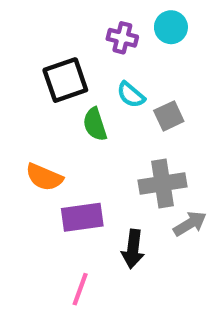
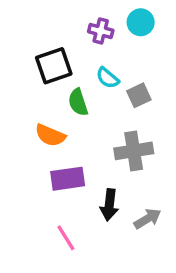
orange semicircle: (44, 177) -> (50, 135), moved
gray arrow: (190, 224) -> (148, 219), moved
pink line: (80, 289) -> (66, 238), turned -52

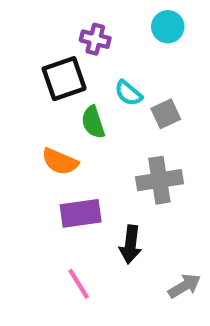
purple cross: (101, 31) -> (95, 39), moved
gray arrow: (148, 219) -> (184, 286), moved

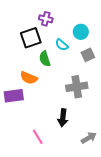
cyan circle: (168, 27) -> (81, 32), moved
gray square: (166, 114) -> (88, 55), moved
purple rectangle: (81, 213) -> (14, 96), moved

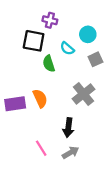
black square: (31, 38) -> (34, 41), turned 30
orange semicircle: (29, 78) -> (40, 98), moved, turned -138
gray cross: (77, 87) -> (83, 94), turned -30
gray arrow: (89, 138) -> (70, 153), moved

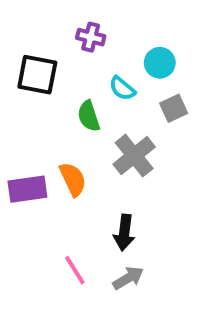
black square: (34, 41) -> (37, 75), moved
gray cross: (83, 94) -> (134, 156), moved

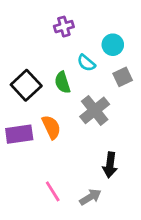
purple cross: (91, 37) -> (64, 27), turned -30
black square: (37, 75) -> (26, 85), moved, turned 36
black arrow: (124, 233) -> (110, 165), moved

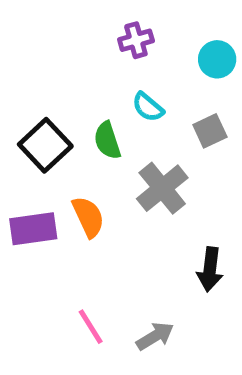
purple cross: (64, 27) -> (136, 40), moved
cyan circle: (113, 45) -> (217, 59), moved
black arrow: (110, 165) -> (210, 269), moved

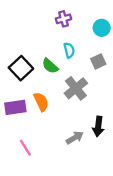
cyan semicircle: (148, 107) -> (69, 50), turned -144
green semicircle: (107, 140) -> (50, 66), turned -30
pink line: (91, 327) -> (25, 148), moved
gray arrow: (155, 336) -> (75, 138), moved

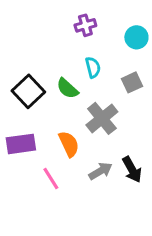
orange semicircle: (41, 102) -> (69, 144), moved
black arrow: (98, 126) -> (132, 169), turned -36
gray arrow: (75, 138) -> (100, 171), moved
pink line: (25, 148) -> (51, 179), moved

